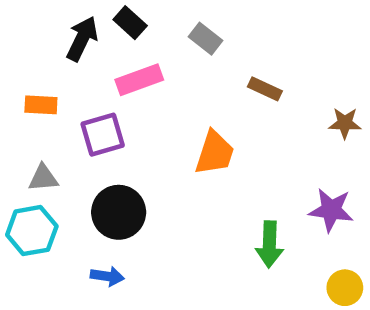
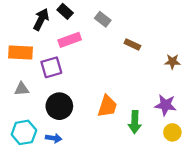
orange rectangle: (41, 105) -> (20, 52), size x1.5
orange trapezoid: (215, 153) -> (107, 106), moved
cyan hexagon: (32, 231) -> (24, 132), moved
yellow circle: (345, 288) -> (172, 132), moved

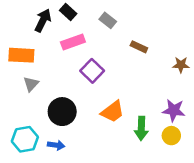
purple square: (51, 67) -> (92, 71), moved, turned -30
gray triangle: (22, 89) -> (31, 84), moved, turned -42
orange trapezoid: (107, 106) -> (113, 112), turned 35
yellow circle: (172, 132) -> (171, 136), moved

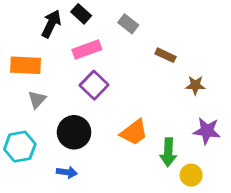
brown star: (181, 65) -> (195, 85), moved
purple square: (92, 71) -> (94, 85), moved
yellow circle: (171, 136) -> (191, 175), moved
cyan hexagon: (25, 139) -> (20, 147), moved

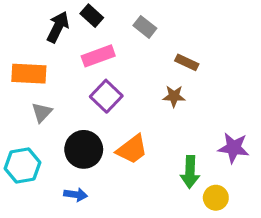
brown star: (195, 85) -> (174, 96), moved
orange trapezoid: (134, 132) -> (132, 149), moved

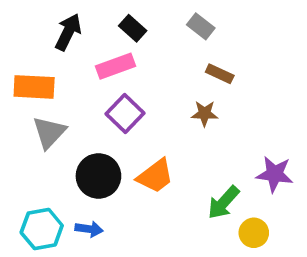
black rectangle: (92, 16) -> (133, 28), moved
gray rectangle: (145, 27) -> (201, 26), moved
gray triangle: (42, 112) -> (49, 132), size x1.4
cyan hexagon: (22, 166) -> (42, 229), moved
green arrow: (190, 172) -> (223, 203), turned 40

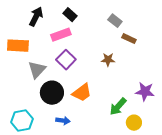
gray rectangle: (201, 26) -> (115, 21), moved
brown rectangle: (220, 74) -> (129, 39), moved
gray triangle: (49, 132) -> (37, 70), moved
blue arrow: (89, 229) -> (63, 121), moved

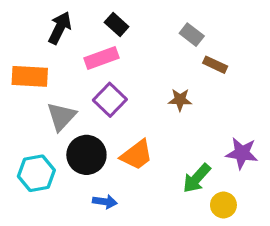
cyan hexagon: (22, 121) -> (36, 173), moved

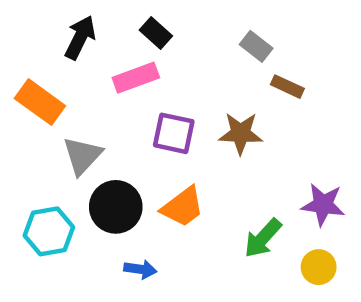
orange rectangle: (30, 76) -> (40, 102), turned 33
purple square: (110, 100) -> (174, 133), moved, turned -32
brown star: (180, 100) -> (241, 133), size x1.4
yellow circle: (223, 205) -> (319, 267), moved

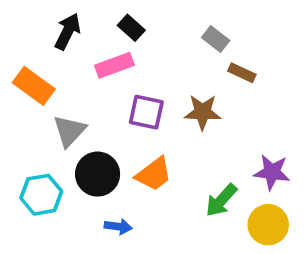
yellow circle: (319, 267) -> (268, 225), size x1.4

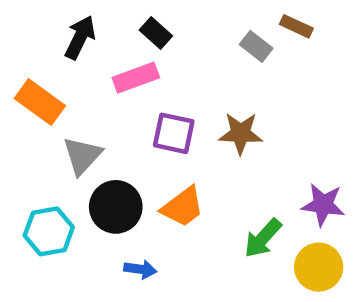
brown rectangle: (242, 73) -> (296, 26), moved

